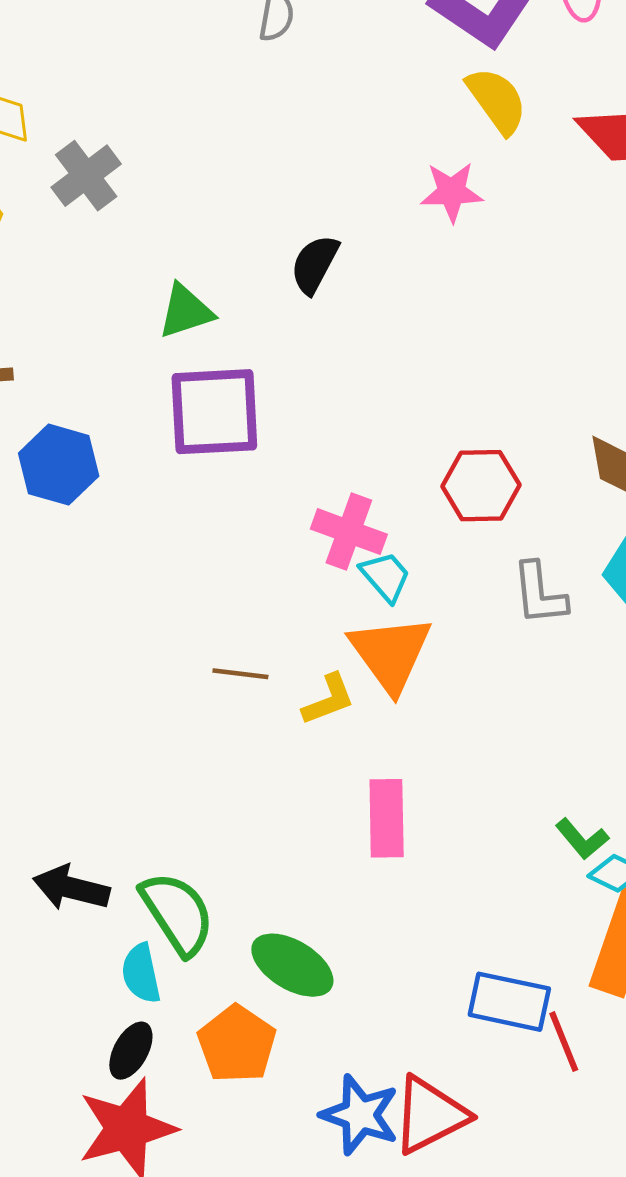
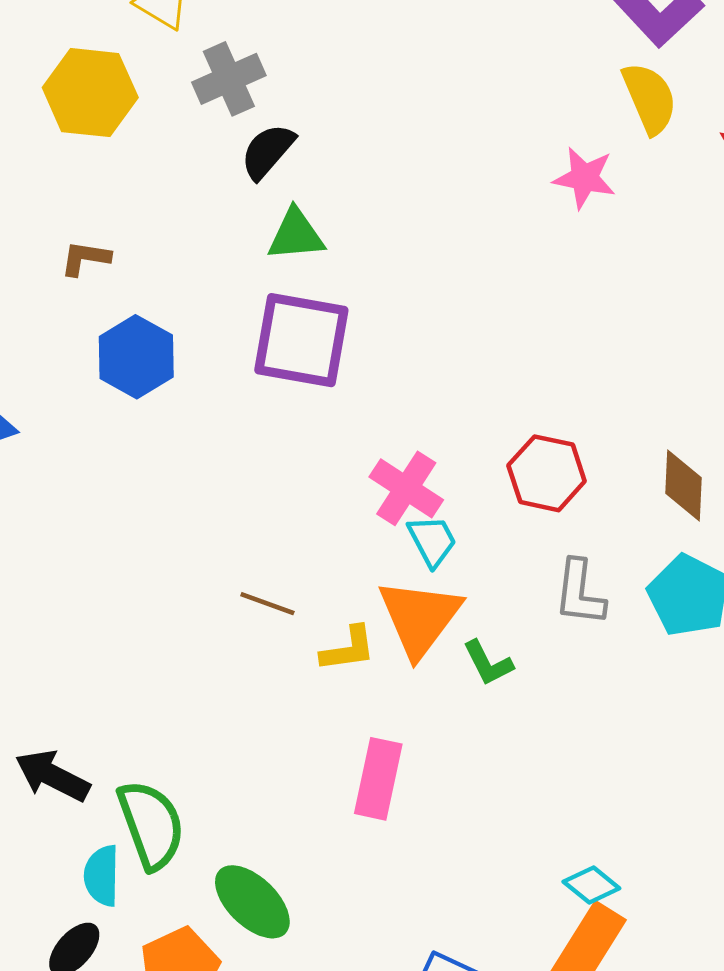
black semicircle: (315, 264) -> (268, 151), moved
green L-shape: (582, 839) -> (488, 663), moved

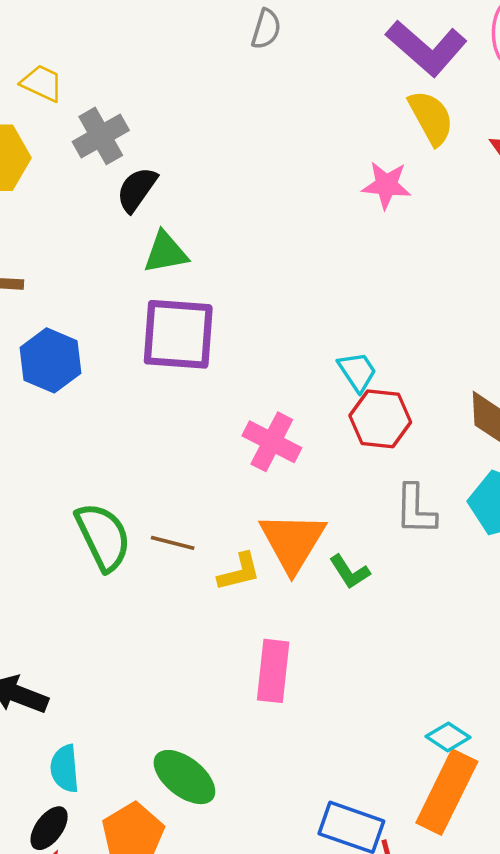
cyan trapezoid: (432, 541) -> (357, 372), moved
green semicircle: (151, 825) -> (103, 537), moved

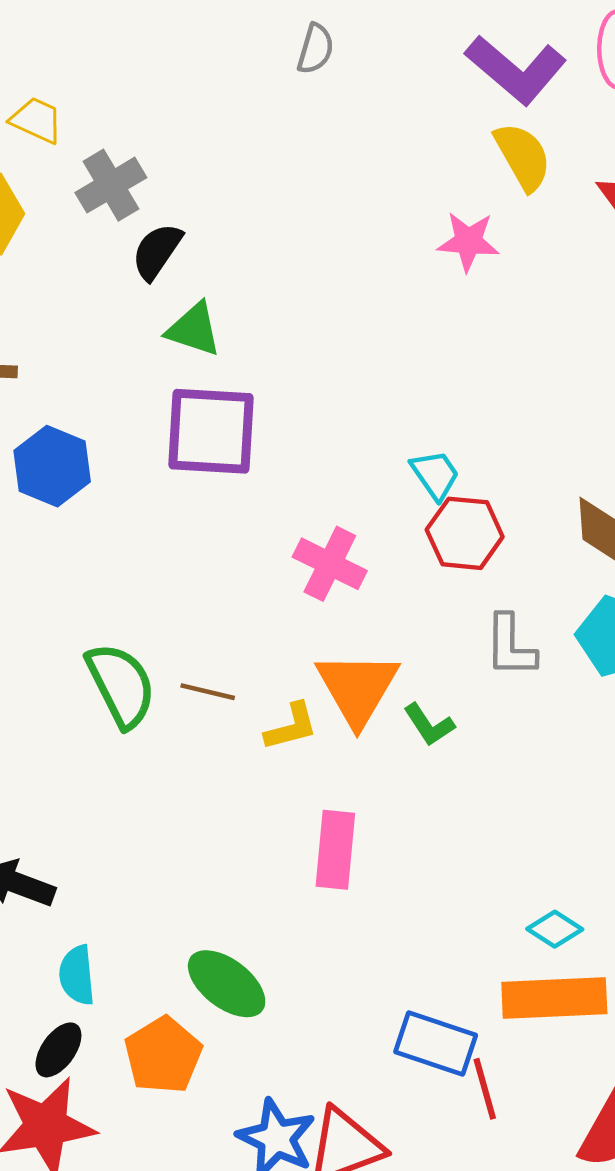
green triangle: (165, 252) -> (194, 329), turned 30
orange rectangle: (447, 792) -> (554, 998), turned 62

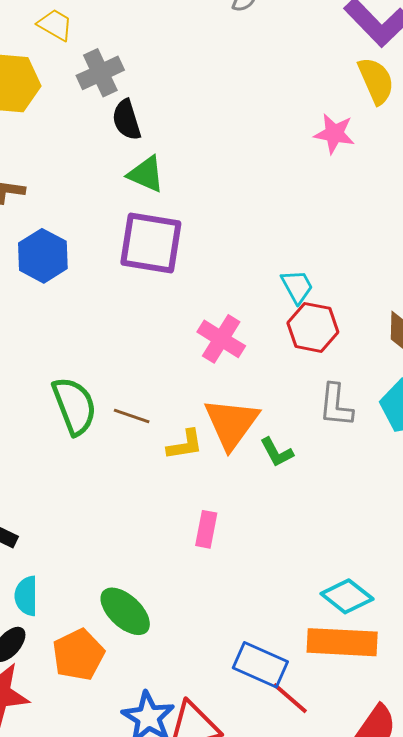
black semicircle: (157, 251) -> (127, 120), turned -57
pink rectangle: (335, 850) -> (206, 529), size x0.7
cyan diamond: (555, 929) -> (347, 596), size x1.4
red line: (485, 1089) -> (290, 698), turned -39

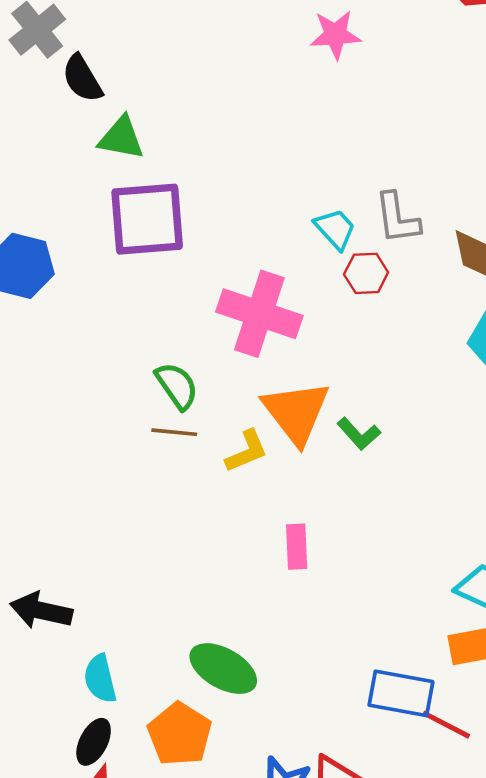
red hexagon: (313, 327) -> (366, 273), size x0.7
pink cross: (221, 339) -> (259, 314), size x1.4
gray L-shape: (336, 405) -> (397, 218), moved
green semicircle: (74, 406) -> (177, 386), moved, size x0.7

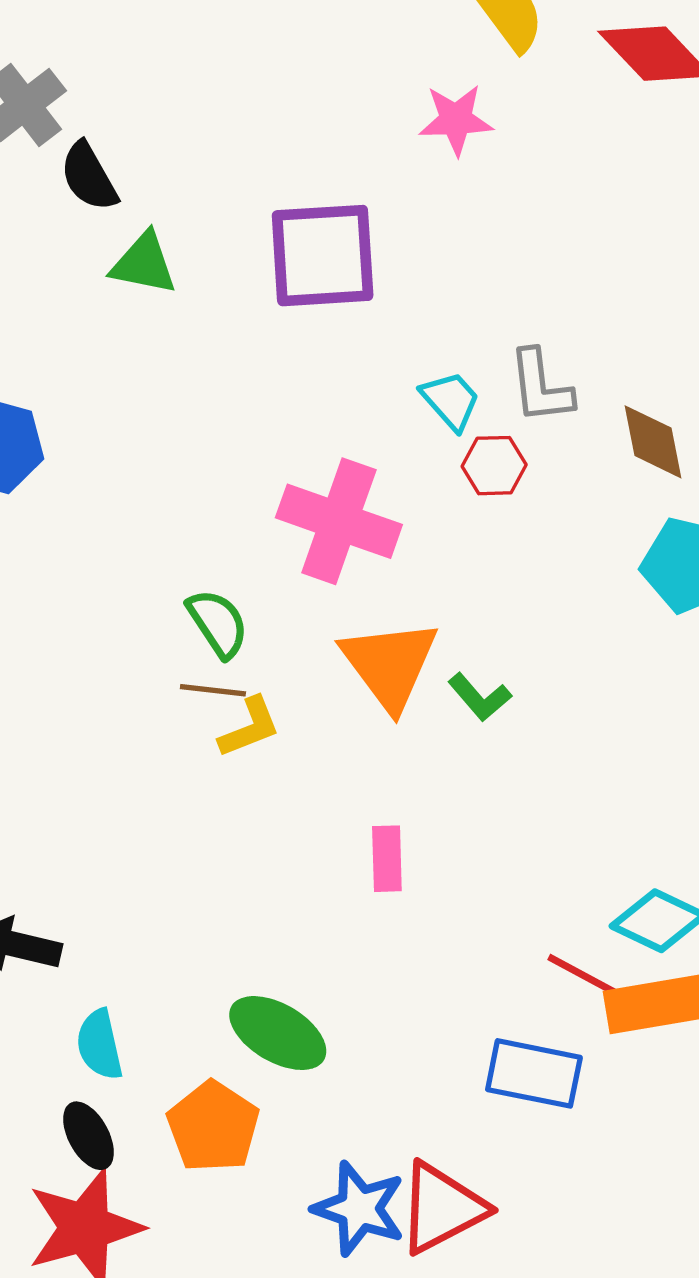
purple square: (147, 219) -> (323, 256), moved
yellow L-shape: (247, 451) -> (250, 727), moved
red line: (446, 725) -> (582, 974), moved
black ellipse: (94, 742) -> (89, 1136), turned -57

